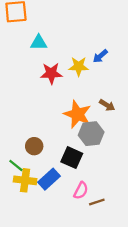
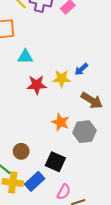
brown arrow: (107, 105) -> (92, 100), moved, size x1.5
orange star: (77, 114) -> (61, 122), size x0.7
gray hexagon: (91, 134) -> (84, 132), moved

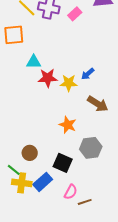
red star: (37, 85) -> (48, 78), moved
gray hexagon: (84, 132) -> (91, 148), moved

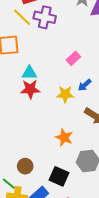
pink rectangle: (75, 14) -> (73, 58), moved
red star: (48, 78) -> (30, 89), moved

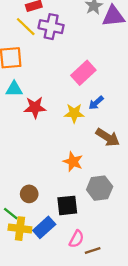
pink rectangle: (73, 58) -> (83, 73), size x1.5
cyan triangle: (29, 73) -> (14, 89), moved
black square: (59, 176) -> (67, 205), turned -30

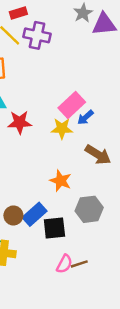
pink rectangle: (83, 73) -> (72, 105), moved
blue rectangle: (44, 227) -> (35, 214), moved
brown line: (93, 250) -> (79, 264), moved

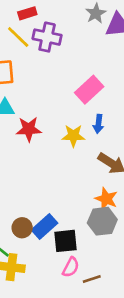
pink rectangle: (72, 105) -> (89, 90), moved
blue arrow: (85, 117) -> (98, 124), turned -42
orange star: (61, 181) -> (106, 199), moved
pink semicircle: (64, 264) -> (71, 267), moved

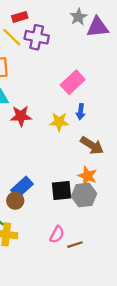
blue rectangle: (44, 226) -> (22, 187), moved
black square: (65, 241) -> (61, 191), moved

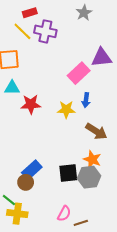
purple triangle: (98, 27) -> (102, 57), moved

